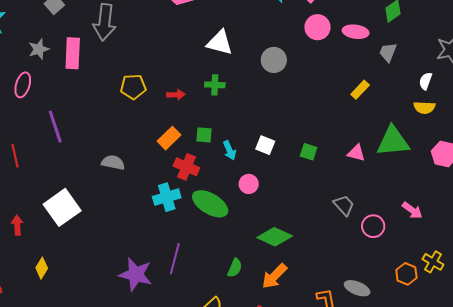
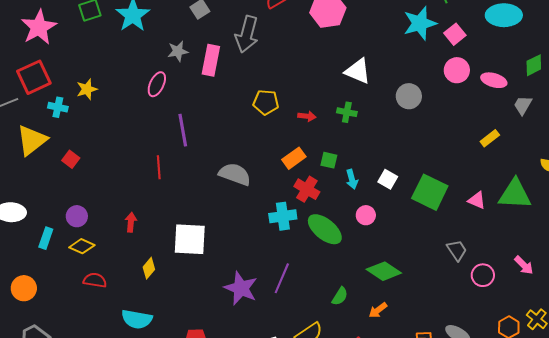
green square: (309, 152) -> (430, 192), size x2.0
red line: (15, 156) -> (159, 167), moved
gray semicircle: (113, 163) -> (235, 174), size x1.4
white square: (62, 207) -> (190, 239), moved, turned 30
orange arrow: (274, 276) -> (378, 310), size x0.7

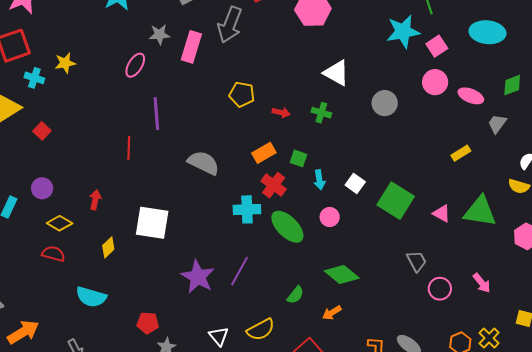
yellow diamond: (82, 246) -> (60, 223), moved

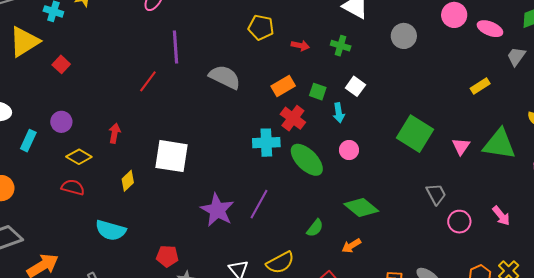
red line: (129, 148) -> (148, 81), turned 35
gray semicircle: (204, 163) -> (225, 77), moved
white square: (355, 183) -> (355, 86), moved
pink triangle: (442, 213) -> (461, 146), turned 36

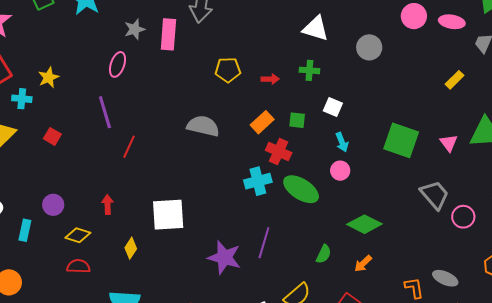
purple line: (176, 47) -> (105, 112), moved
red square: (61, 64) -> (52, 136), moved
cyan arrow: (339, 113) -> (342, 142), moved
gray trapezoid: (436, 194) -> (435, 195), size x1.4

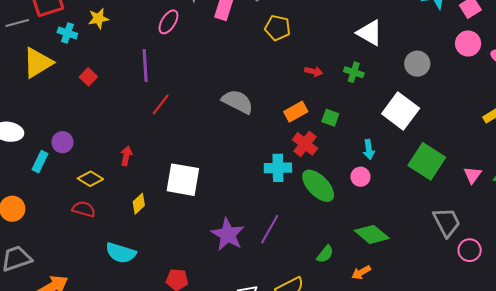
yellow pentagon: (228, 70) -> (278, 28), moved
white square: (333, 107) -> (401, 111), moved, size x1.8
purple circle: (53, 205) -> (62, 142), moved

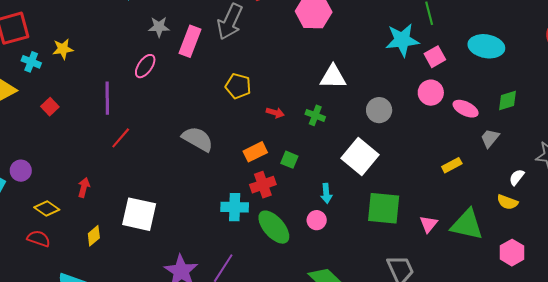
pink ellipse: (168, 22) -> (145, 66), moved
yellow pentagon: (278, 28) -> (238, 86), moved
white triangle: (370, 33) -> (333, 77), turned -32
red cross: (305, 144) -> (263, 185), turned 30
green square: (427, 161) -> (384, 208), turned -30

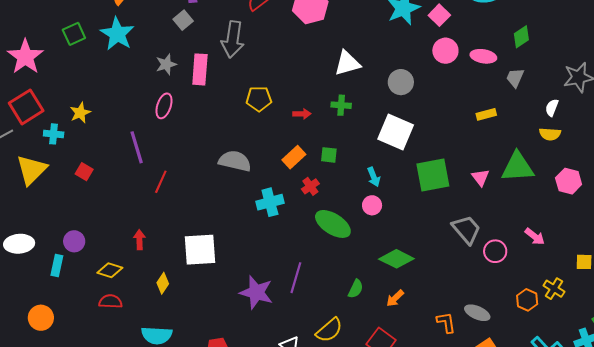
yellow rectangle: (452, 165) -> (486, 114), turned 30
red cross: (263, 185) -> (310, 186), size x0.7
cyan cross: (235, 207) -> (270, 202), moved

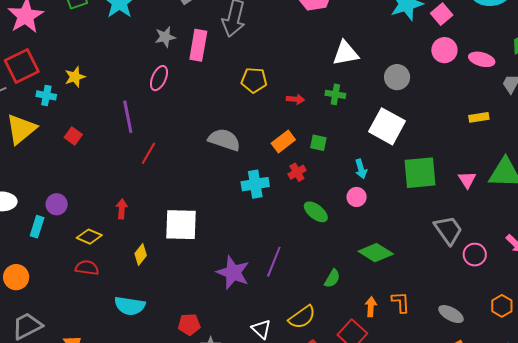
green ellipse: (333, 224) -> (316, 212), size x0.7
orange arrow: (395, 298) -> (371, 307), moved, turned 132
orange L-shape: (446, 322) -> (401, 302), moved

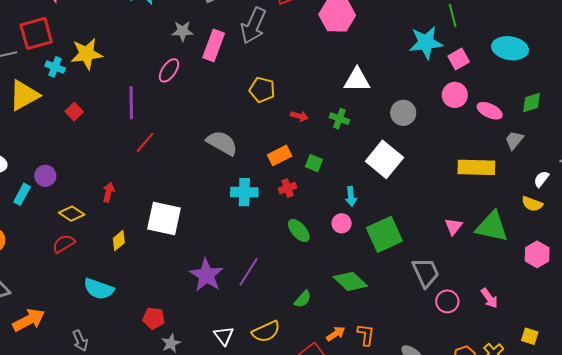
yellow star: (75, 77) -> (87, 54), size x1.5
yellow rectangle: (479, 117) -> (476, 167), size x1.8
green square: (420, 173) -> (384, 234), moved, turned -30
red semicircle: (87, 268) -> (64, 244), turned -50
orange arrow: (371, 307) -> (336, 334), turned 42

